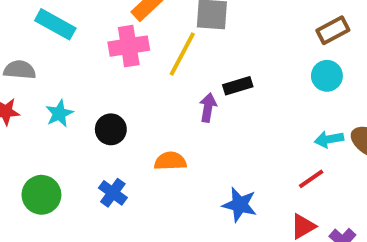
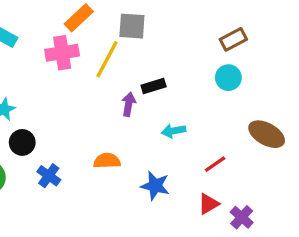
black circle: (111, 129) -> (22, 142), moved
cyan arrow: (329, 139) -> (174, 131), moved
orange semicircle: (170, 161) -> (107, 161), moved

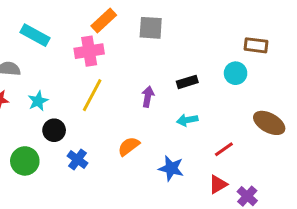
brown rectangle: (233, 39) -> (256, 45), moved, turned 35
yellow line: (107, 59) -> (92, 95), moved
black rectangle: (154, 86) -> (187, 82), moved
orange semicircle: (107, 161) -> (129, 146), turned -35

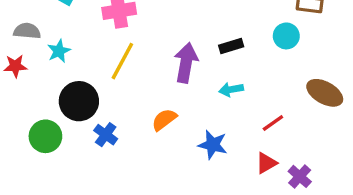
purple arrow: (148, 97) -> (186, 63), size x1.6
cyan star: (38, 101) -> (59, 51), moved
black circle: (54, 130) -> (79, 101), size x1.5

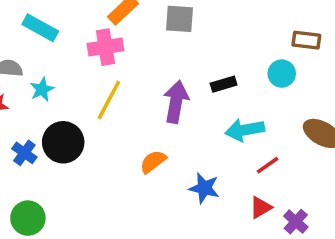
cyan arrow: (231, 89) -> (245, 130), moved, size x1.5
blue cross: (106, 135) -> (24, 153), moved
green circle: (45, 136) -> (28, 218), moved

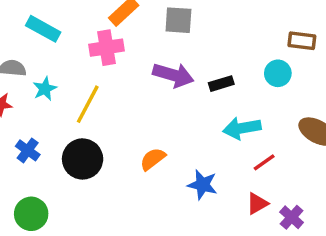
yellow line: (109, 100) -> (88, 104), moved
purple arrow: (176, 102) -> (173, 75), moved, turned 96
black circle: (63, 142) -> (83, 159), moved

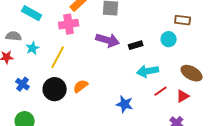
orange semicircle: (153, 159) -> (81, 86), moved
red triangle: (257, 204) -> (183, 96), moved

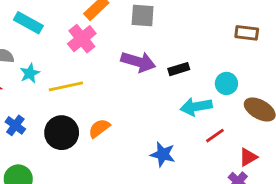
pink cross: (69, 24) -> (82, 39), turned -30
cyan circle: (169, 39) -> (226, 83), moved
yellow line: (58, 57) -> (66, 86), turned 50
red triangle: (183, 96) -> (248, 157), moved

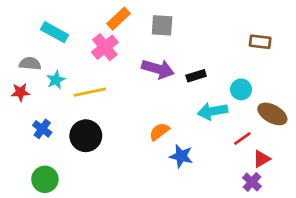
orange semicircle: (99, 128) -> (159, 132), moved
red line: (215, 136) -> (242, 138), moved

